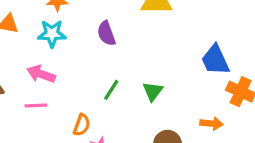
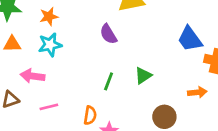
purple semicircle: (106, 33) -> (108, 34), moved
pink arrow: (41, 74) -> (33, 76), moved
green triangle: (153, 91) -> (143, 76), turned 30

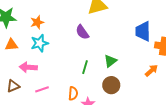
blue trapezoid: (190, 39) -> (143, 31), turned 40
orange arrow: (197, 92) -> (151, 70), turned -32
brown circle: (164, 117) -> (111, 85), moved

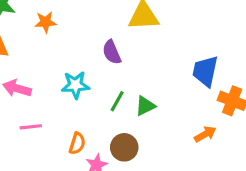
cyan star: (40, 43) -> (75, 85), moved
green line: (85, 67) -> (117, 101), moved
brown circle: (111, 85) -> (124, 147), moved

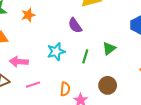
green triangle: (145, 106) -> (109, 48), moved
brown circle: (124, 147) -> (108, 85), moved

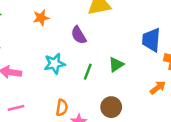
orange star: (28, 15) -> (41, 18), moved
pink line: (33, 85) -> (16, 108), moved

